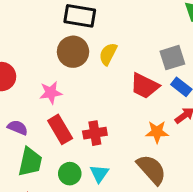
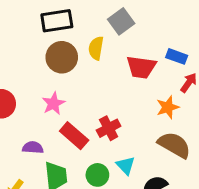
gray square: (172, 58) -> (121, 21), moved

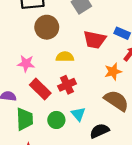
yellow semicircle: (96, 48) -> (65, 57), moved, turned 78
brown circle: (62, 57) -> (47, 27), moved
pink star: (53, 104) -> (26, 64), turned 30

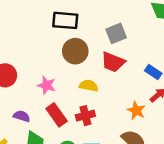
red trapezoid: (95, 40) -> (113, 62), moved
orange star: (113, 72) -> (136, 111), turned 30

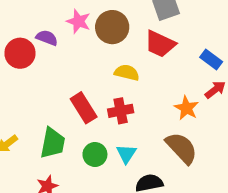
pink star: (47, 85) -> (79, 21), moved
purple semicircle: (22, 116) -> (47, 38), moved

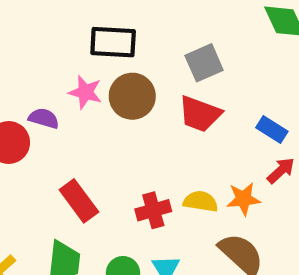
yellow semicircle: (127, 73) -> (201, 201), moved
red rectangle: (84, 108) -> (79, 201), moved
orange star: (186, 108) -> (243, 199), turned -30

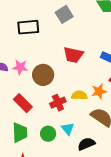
gray square: (204, 63) -> (64, 14), moved
pink star: (85, 92) -> (20, 67), moved
brown circle: (132, 96) -> (43, 75), moved

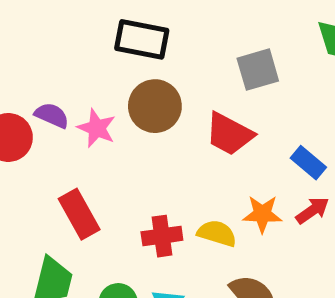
gray square: (64, 14) -> (258, 70), moved
brown circle: (43, 75) -> (155, 106), moved
orange star: (99, 91) -> (262, 214), moved

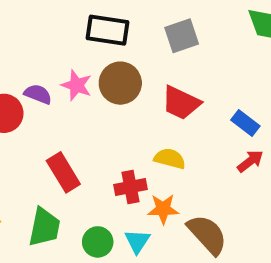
gray square: (258, 70) -> (182, 36), moved
pink star: (97, 128) -> (77, 85), moved
orange star: (262, 214) -> (163, 209), moved
yellow semicircle: (217, 233) -> (170, 159), moved

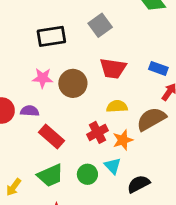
brown circle: (120, 83) -> (73, 83), moved
purple semicircle: (38, 94) -> (30, 111), moved
green trapezoid: (44, 227) -> (50, 175), turned 72
brown semicircle: (207, 234) -> (151, 119), moved, turned -60

